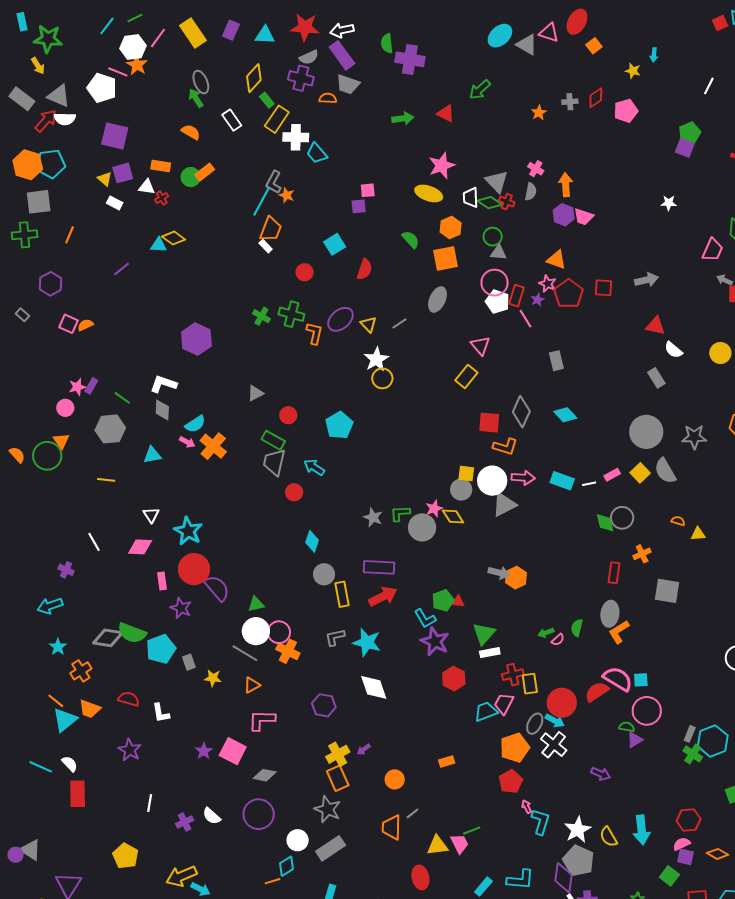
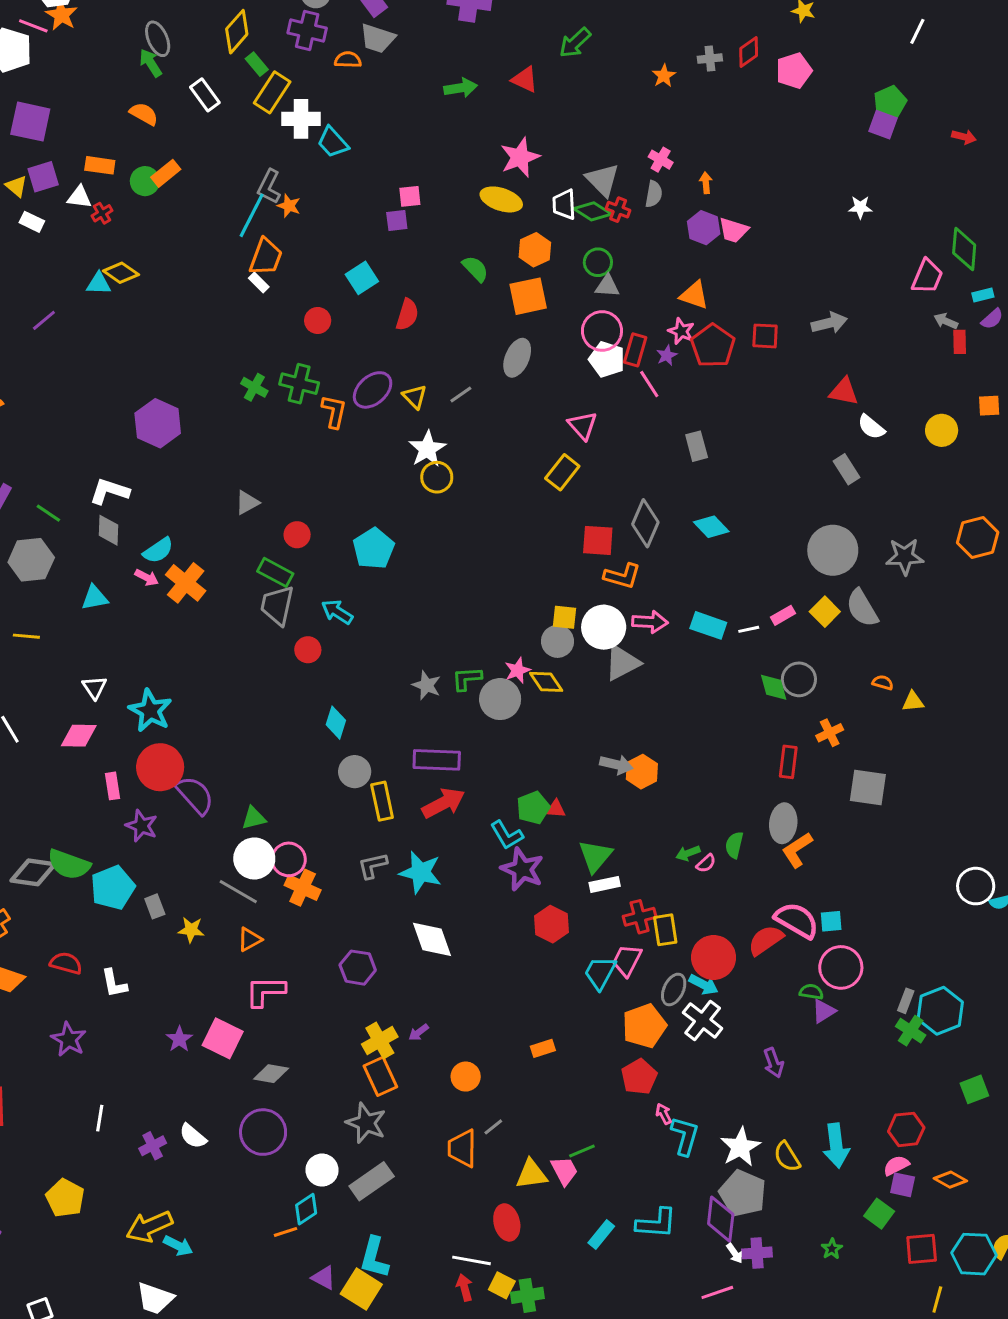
orange arrow: (566, 185) -> (706, 183), size x0.6
cyan trapezoid: (486, 712) -> (600, 973), turned -40
purple arrow: (601, 774) -> (774, 1063), turned 48

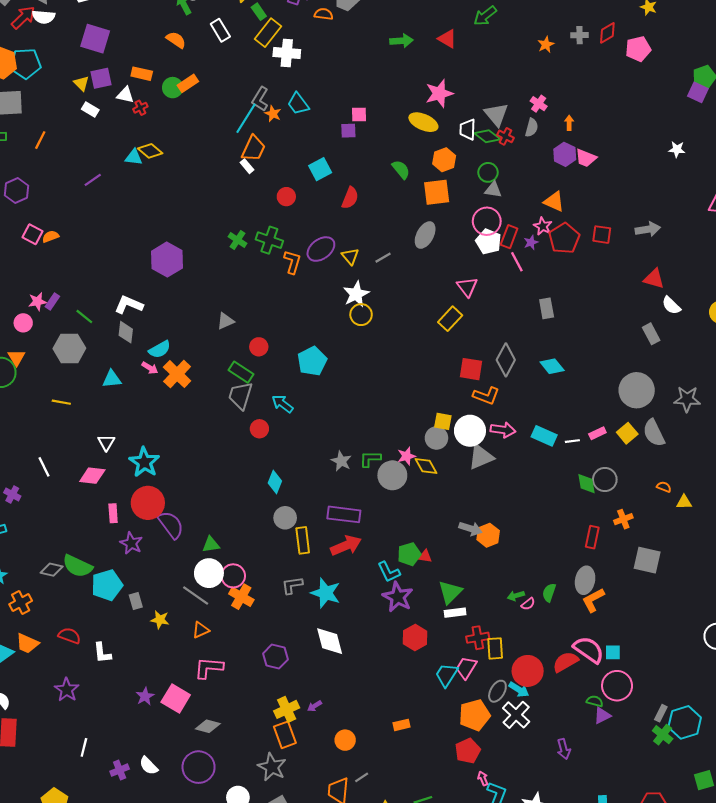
cyan trapezoid: (333, 142) -> (298, 104), moved
gray diamond: (33, 872) -> (52, 570), size x0.7

